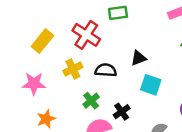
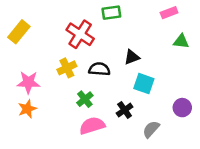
yellow rectangle: (42, 41) -> (19, 32), moved
black cross: (122, 112) -> (125, 110), moved
orange star: (46, 119) -> (27, 109), moved

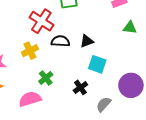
black semicircle: (99, 69) -> (60, 41), moved
purple circle: (182, 108) -> (131, 85), size x1.5
pink semicircle: (92, 126) -> (30, 99), moved

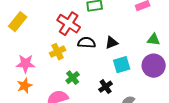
green triangle: (130, 27) -> (154, 40), moved
cyan square: (97, 64) -> (122, 65), turned -36
purple circle: (131, 85) -> (154, 66), moved

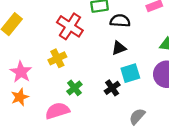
black semicircle: (87, 43) -> (120, 21), moved
pink star: (26, 64) -> (21, 72), turned 30
black cross: (106, 87) -> (112, 88), moved

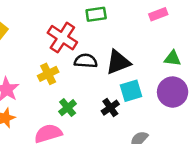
black semicircle: (120, 21) -> (86, 61), moved
black triangle: (119, 48) -> (118, 62), size x1.5

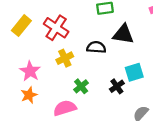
red cross: (62, 38) -> (56, 28), moved
black triangle: (118, 62) -> (123, 34), moved, turned 30

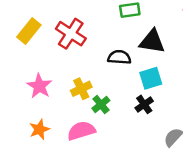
yellow cross: (65, 58) -> (81, 89), moved
cyan square: (134, 72) -> (151, 78), moved
orange star: (29, 95) -> (39, 129), moved

